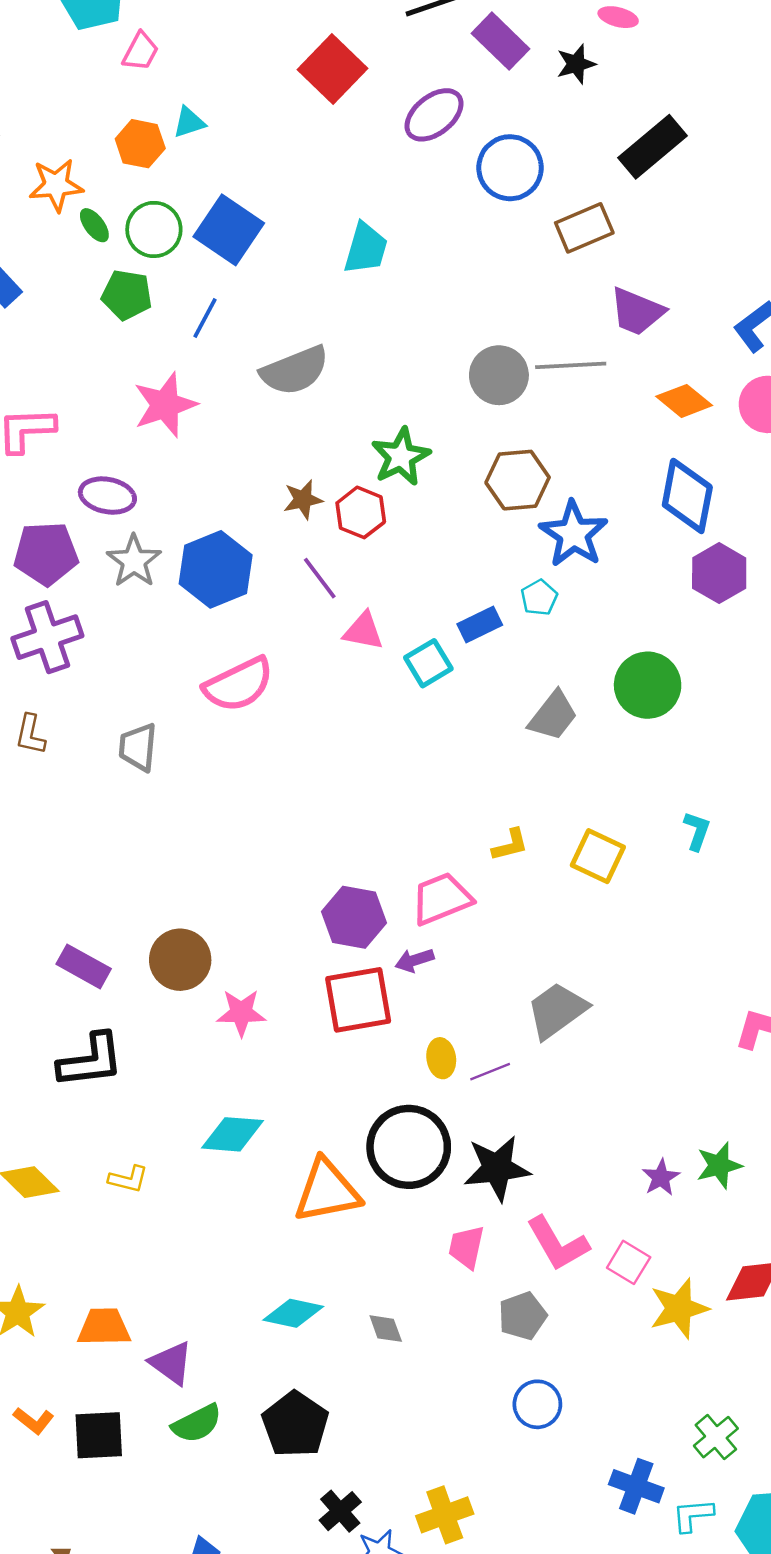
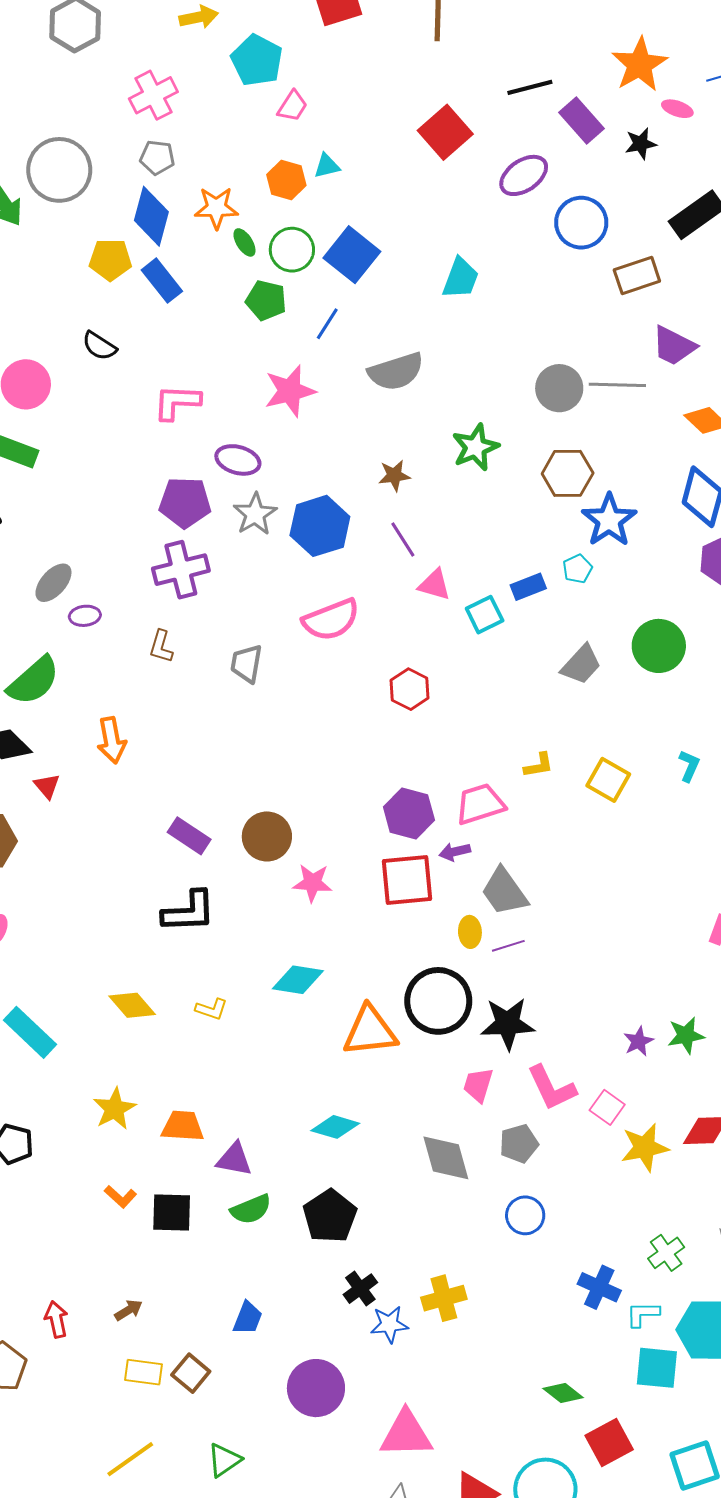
red hexagon: (361, 512) -> (410, 689), moved
gray trapezoid: (557, 1010) -> (504, 892), moved, turned -94
gray diamond: (386, 1329) -> (446, 1158), moved, size x1.8
purple triangle: (171, 1363) -> (234, 1159), turned -30

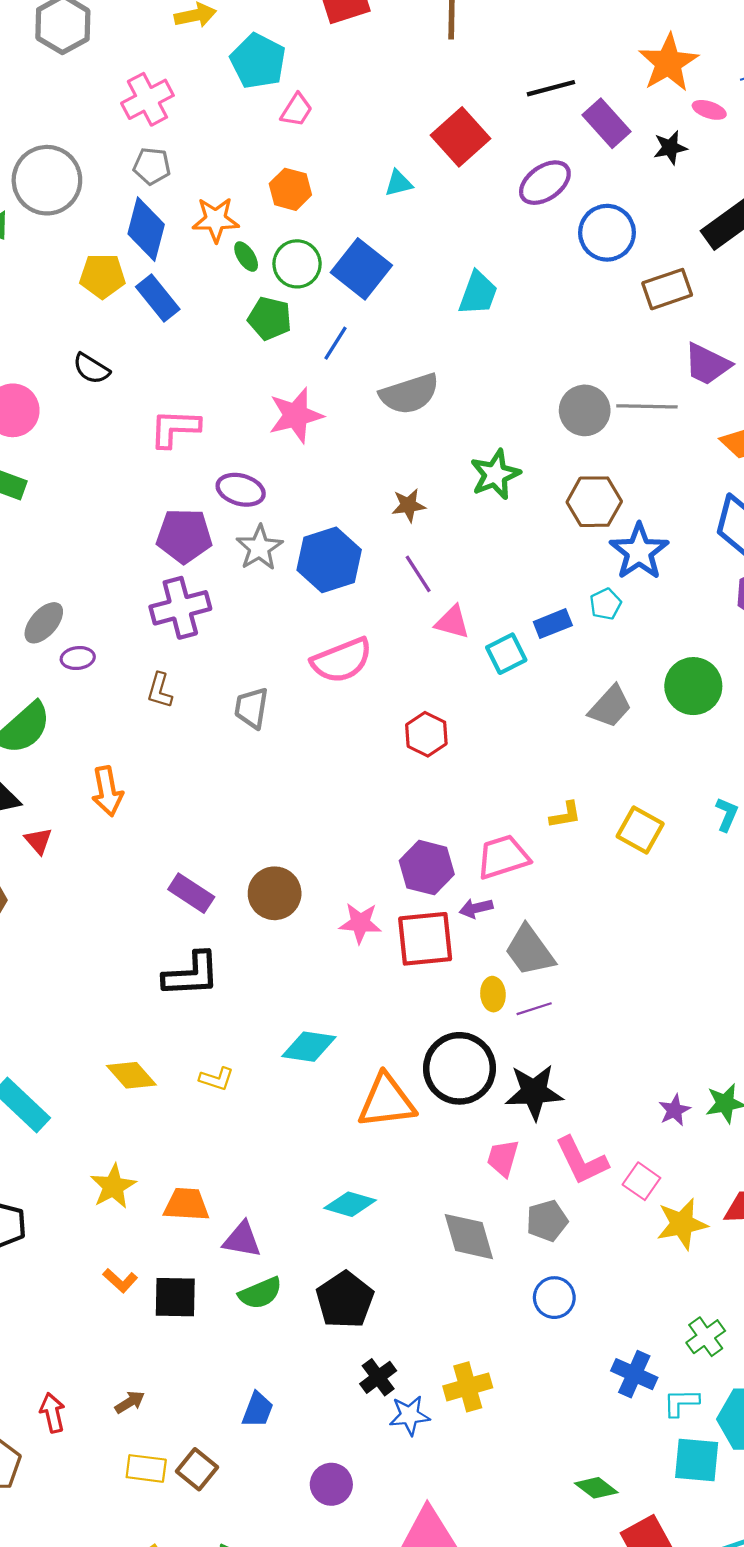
cyan triangle: (327, 166) -> (399, 183), moved
pink star: (312, 883) -> (360, 923), moved
purple circle: (316, 1388) -> (331, 1484), size x0.7

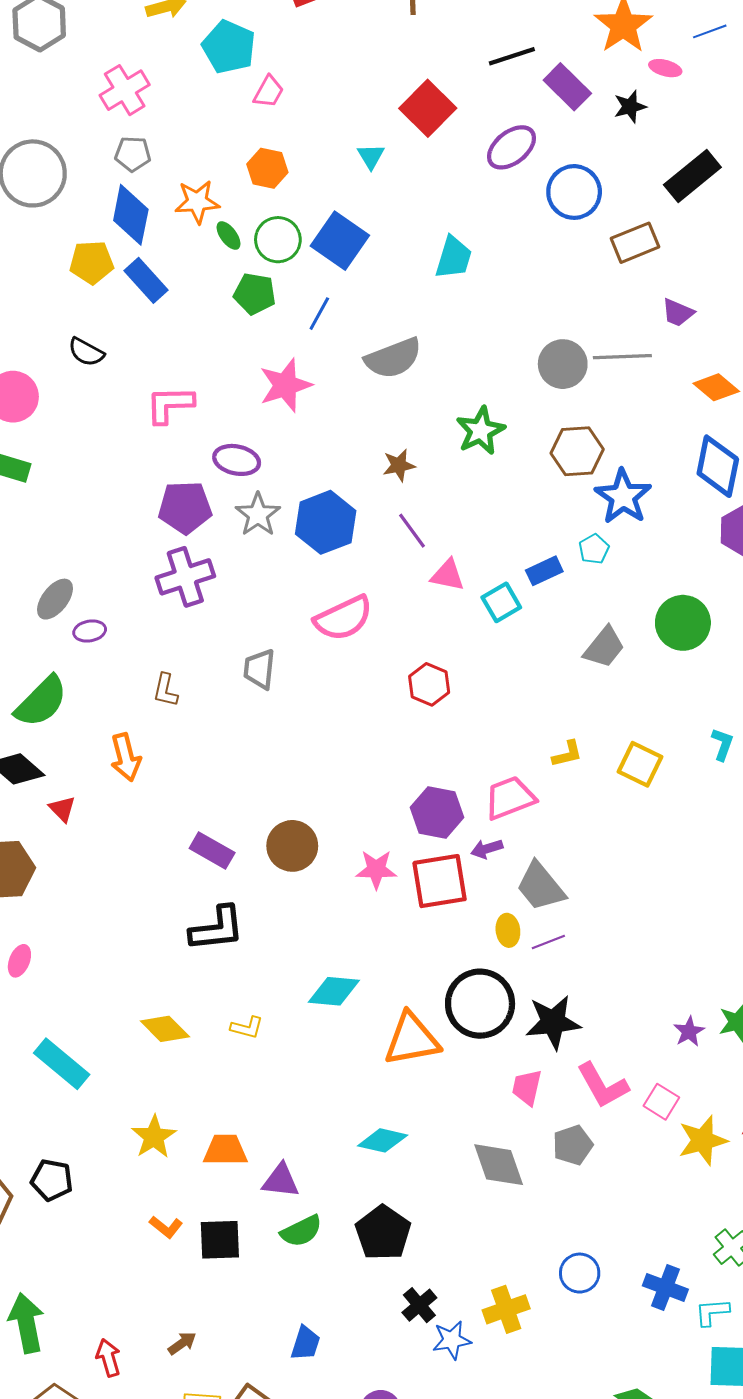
cyan triangle: (399, 183) -> (371, 156), turned -44
purple trapezoid: (707, 364) -> (678, 313), size x0.7
brown L-shape: (160, 690) -> (165, 690), moved
blue circle: (554, 1298) -> (580, 1273), moved

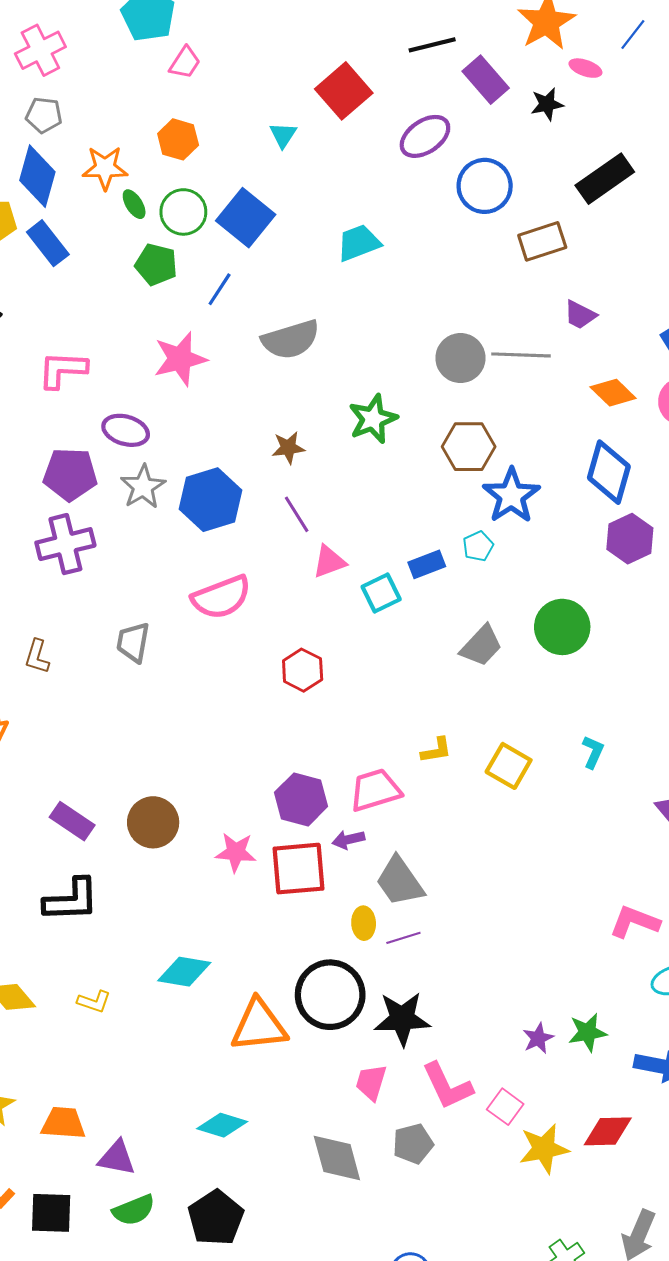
blue line: (710, 31) -> (633, 35), turned -36
cyan trapezoid: (454, 258) -> (359, 243), turned -132
pink triangle: (448, 575) -> (329, 562), turned -36

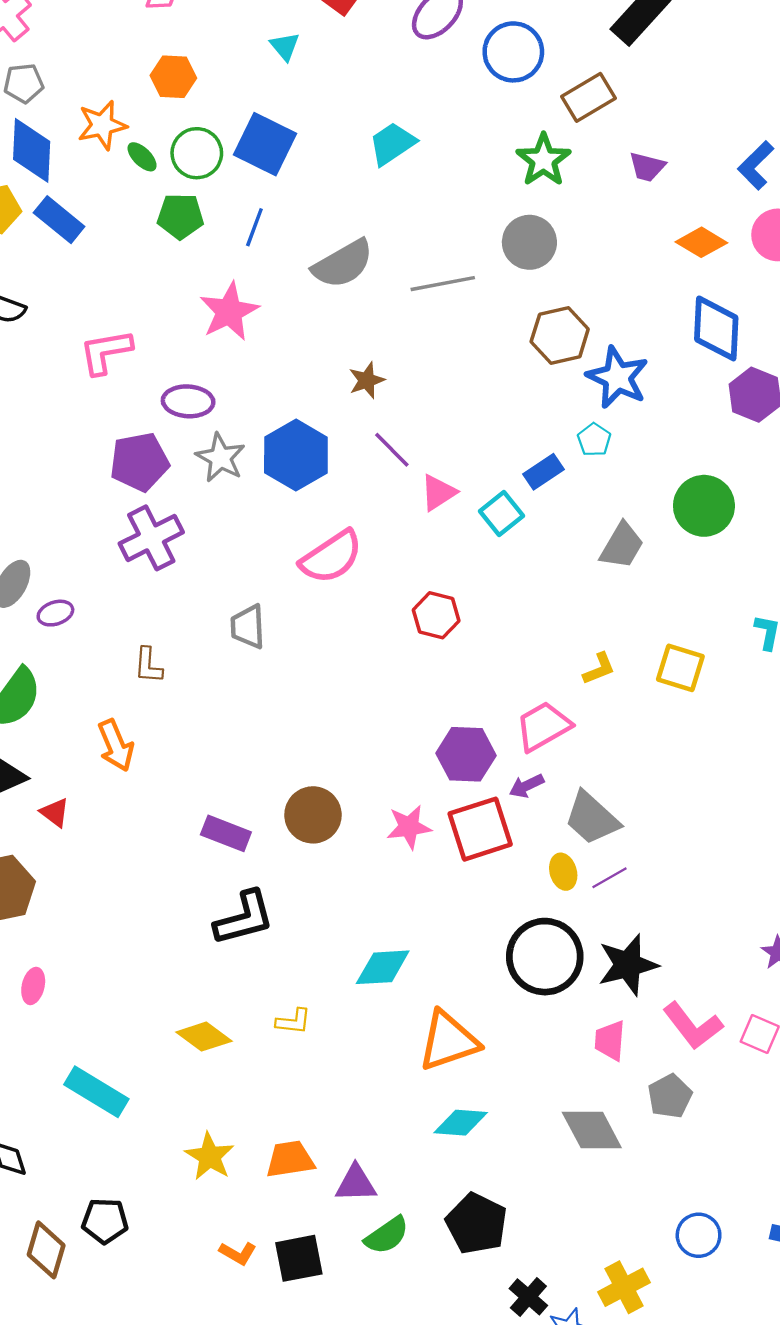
gray line: (521, 355) -> (443, 284), moved
green star: (373, 419) -> (543, 160), moved
orange triangle: (259, 1026) -> (448, 1041), moved

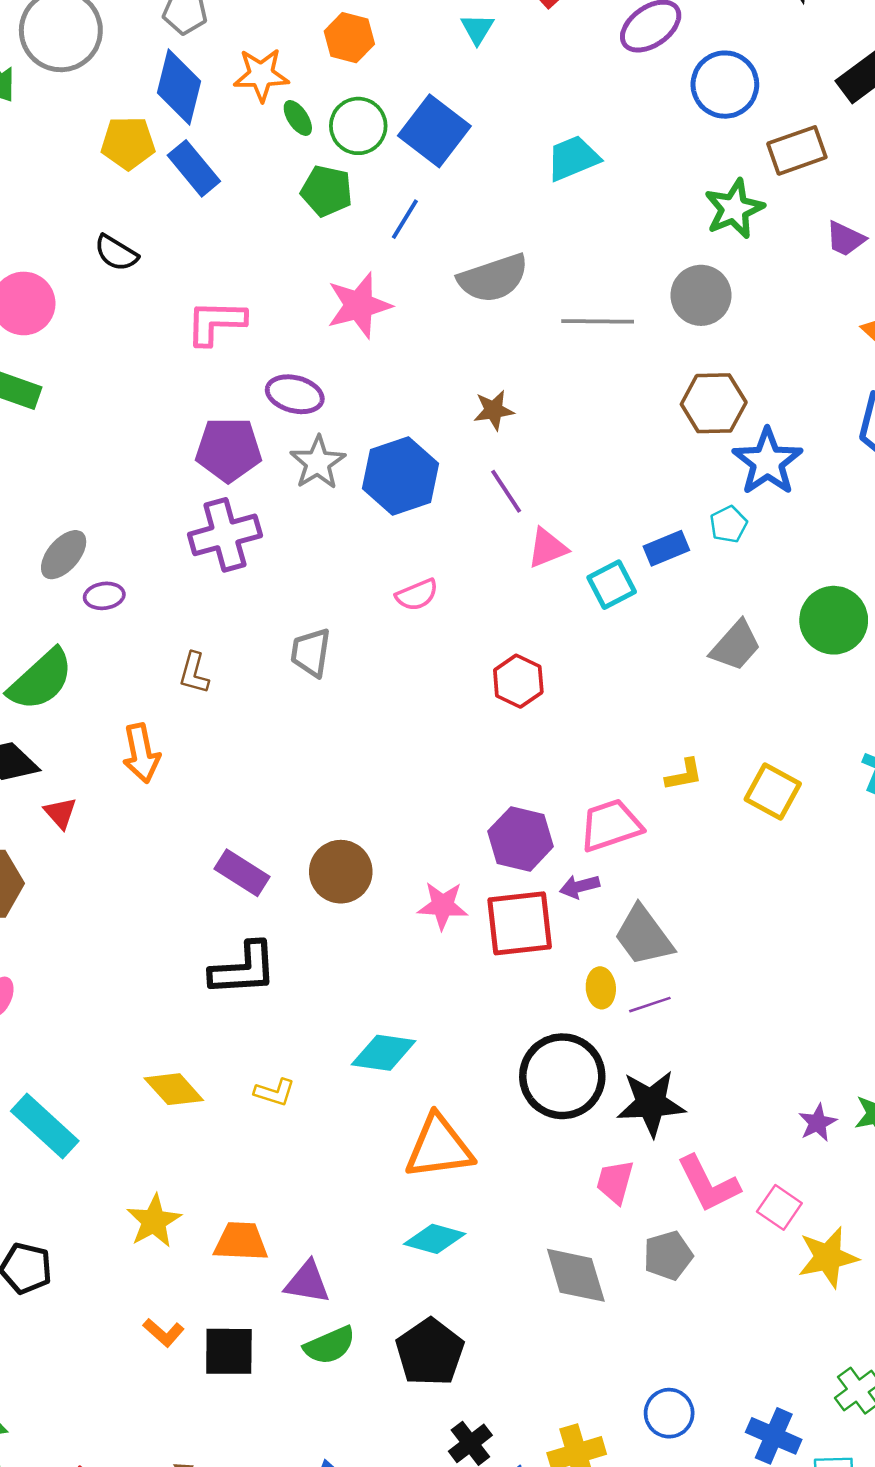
pink semicircle: (331, 557) -> (417, 595), size x0.6

